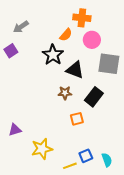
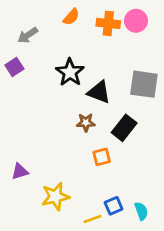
orange semicircle: (66, 35) -> (71, 17), moved
pink circle: (92, 40) -> (136, 21), moved

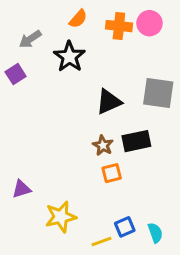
black star: (70, 72) -> (69, 57), moved
black triangle: (99, 92) -> (109, 102), turned -45
brown star: (86, 123) -> (103, 145), moved, turned 30
black rectangle: (124, 128) -> (136, 141), turned 40

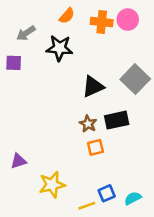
black star: (69, 57) -> (59, 48), turned -30
purple square: (16, 74) -> (14, 63), turned 35
gray square: (158, 93) -> (135, 79), turned 36
cyan semicircle: (155, 233) -> (133, 198), turned -98

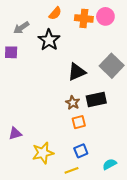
black star: (59, 48) -> (49, 40), turned 30
blue square: (107, 193) -> (81, 151), moved

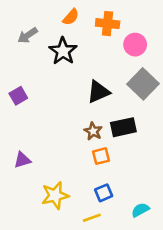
pink circle: (105, 16) -> (135, 45), moved
purple square: (11, 52) -> (18, 96), moved, turned -32
purple triangle: (15, 133) -> (22, 160), moved

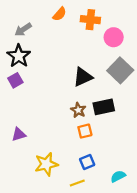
black star: (63, 51) -> (19, 56), moved

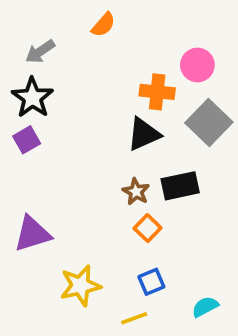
orange cross: (90, 20) -> (157, 92), moved
orange square: (85, 131) -> (148, 228), turned -32
purple triangle: (19, 134) -> (32, 234), size x1.5

